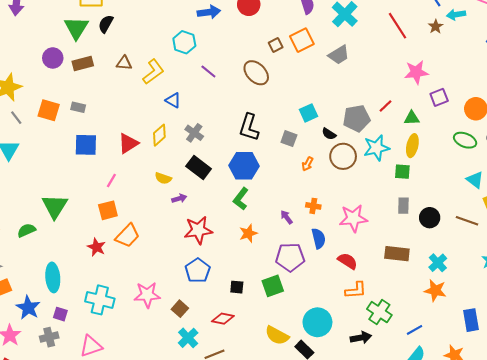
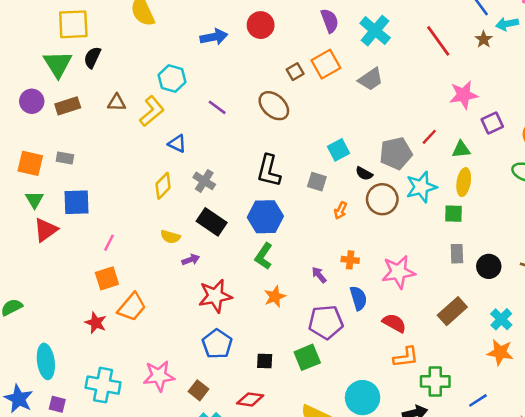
cyan hexagon: (184, 42) -> (172, 78), moved
red triangle: (128, 143) -> (46, 230), moved
green triangle: (55, 206) -> (34, 200), moved, size x0.6
brown rectangle: (397, 254) -> (452, 311), turned -45
green cross: (379, 312) -> (435, 381), turned -30

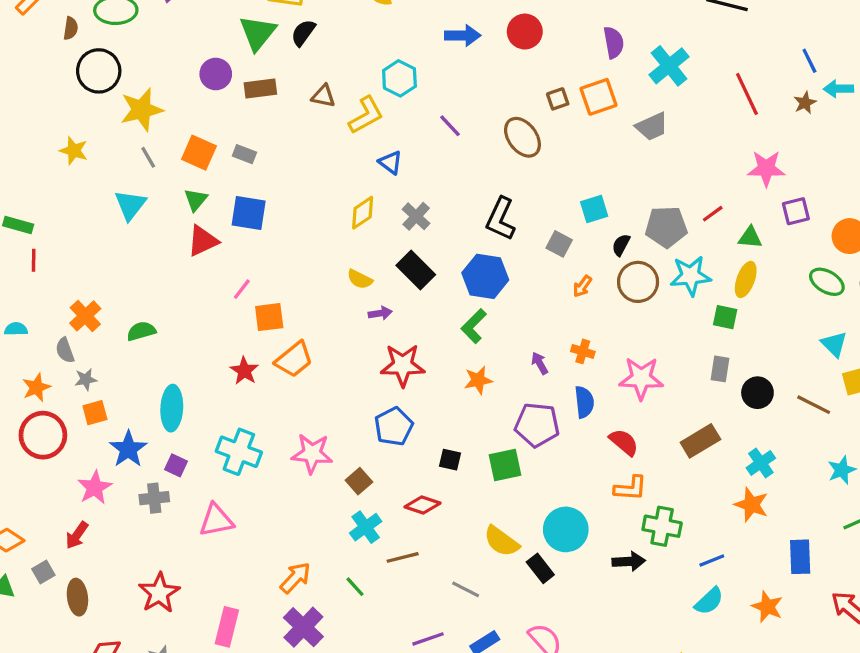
black semicircle: (364, 174) -> (621, 245), turned 78
pink line: (109, 243) -> (242, 289), moved

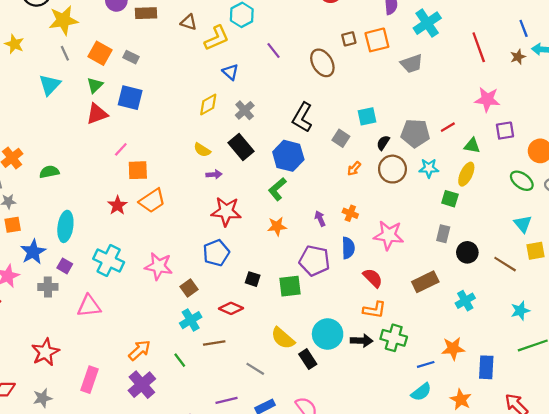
cyan star: (691, 276) -> (429, 168), size x0.7
orange star: (751, 505) -> (453, 348), moved, turned -30
black arrow: (629, 561) -> (362, 341), moved

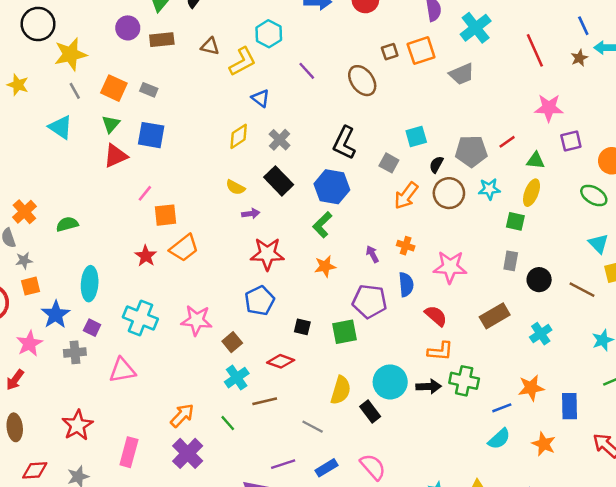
cyan triangle: (50, 85) -> (60, 127), turned -35
orange arrow: (354, 169) -> (406, 196), size x1.6
yellow semicircle: (283, 338) -> (341, 390), turned -110

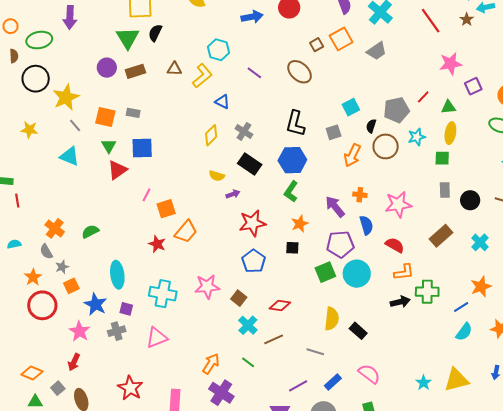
gray square: (389, 163) -> (334, 132), turned -35
purple arrow: (372, 254) -> (335, 207), size x1.6
black square: (302, 327) -> (292, 248), moved
cyan circle: (390, 382) -> (357, 274), moved

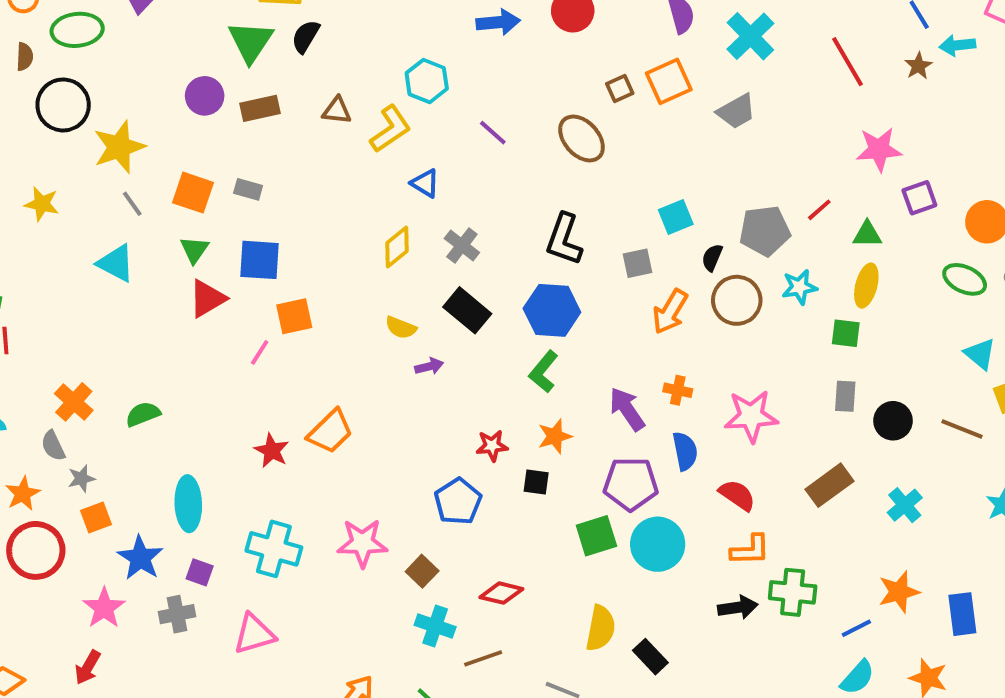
orange square: (166, 209) -> (294, 316), moved
red star: (252, 223) -> (492, 446), moved, size x0.6
cyan cross: (248, 325) -> (435, 626), turned -30

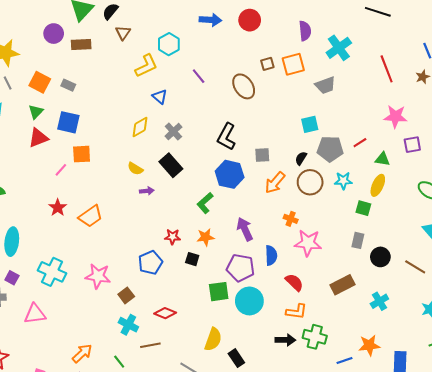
brown triangle: (337, 111) -> (123, 33), moved, turned 49
cyan square: (676, 217) -> (310, 124), moved
blue hexagon: (552, 310) -> (230, 174), moved
orange cross: (678, 390) -> (291, 219), moved
red star: (272, 451) -> (58, 208), moved

